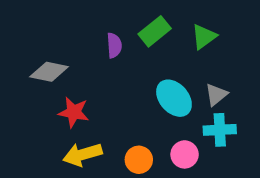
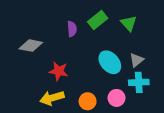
green triangle: (204, 37) -> (129, 23), turned -36
red star: (74, 112) -> (59, 71), moved

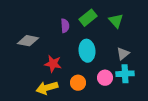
cyan ellipse: (110, 62) -> (87, 51), moved, turned 35
pink circle: (117, 98) -> (105, 78), moved
orange circle: (88, 101) -> (78, 83), moved

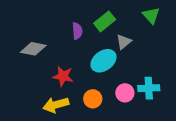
green triangle: (116, 21) -> (151, 15), moved
cyan ellipse: (87, 51) -> (103, 61), turned 60
gray triangle: (123, 54) -> (124, 42), moved

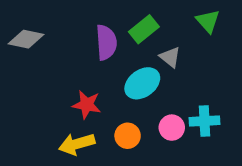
purple semicircle: (77, 31) -> (106, 42), size x1.5
gray triangle: (124, 42) -> (170, 57), turned -42
gray diamond: (33, 49) -> (26, 39), moved

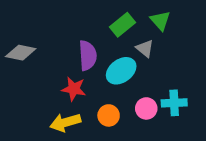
green triangle: (208, 21) -> (160, 21), moved
gray diamond: (26, 39) -> (21, 53), moved
purple semicircle: (106, 42) -> (88, 55), moved

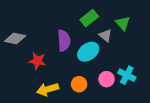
green triangle: (160, 21) -> (123, 23), moved
red star: (74, 89) -> (37, 61), moved
cyan cross: (174, 103) -> (127, 75), turned 30

